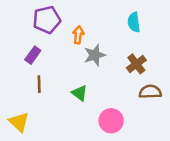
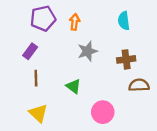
orange arrow: (78, 35) -> (75, 22), moved
brown cross: (136, 64) -> (126, 59), turned 30
yellow triangle: (19, 122) -> (38, 113), moved

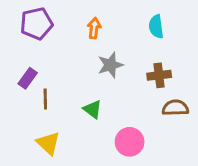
purple pentagon: (43, 18) -> (36, 24), moved
purple rectangle: (30, 51) -> (28, 78), moved

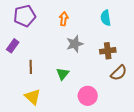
purple rectangle: (28, 78) -> (13, 46), moved
brown semicircle: (175, 108) -> (119, 73), turned 138
green triangle: (93, 109) -> (63, 74), turned 32

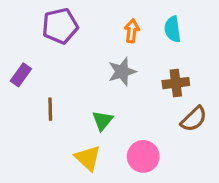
purple pentagon: (25, 16) -> (60, 26), moved
orange arrow: (64, 19) -> (132, 31), moved
yellow triangle: (33, 97) -> (88, 158), moved

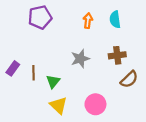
gray star: (122, 72) -> (80, 59), moved
purple rectangle: (21, 75) -> (13, 68), moved
green triangle: (102, 121) -> (53, 81), moved

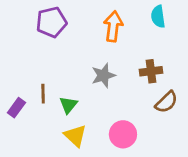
cyan semicircle: (115, 19) -> (158, 17), moved
orange arrow: (88, 21) -> (113, 26), size x1.5
purple rectangle: (13, 68) -> (16, 108), moved

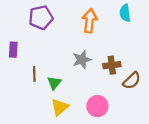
brown cross: (151, 71) -> (112, 65), moved
purple rectangle: (16, 108) -> (13, 50), moved, turned -32
yellow triangle: (75, 136) -> (60, 107), turned 36

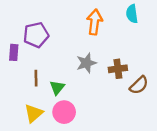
purple pentagon: (41, 17) -> (36, 35), moved
pink circle: (97, 106) -> (64, 112), moved
yellow triangle: (60, 107) -> (34, 113), moved

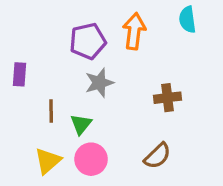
purple pentagon: (36, 35) -> (88, 41), moved
gray star: (86, 63) -> (99, 83), moved
brown semicircle: (139, 85) -> (157, 156), moved

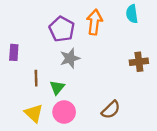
purple pentagon: (88, 41) -> (62, 29), turned -30
brown cross: (167, 98) -> (139, 62), moved
yellow triangle: (48, 161) -> (34, 113), turned -36

